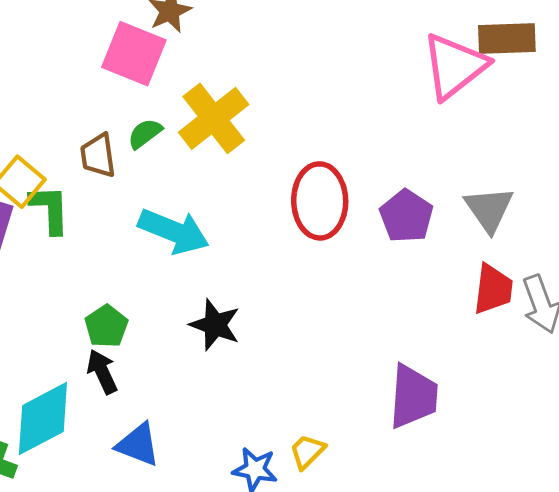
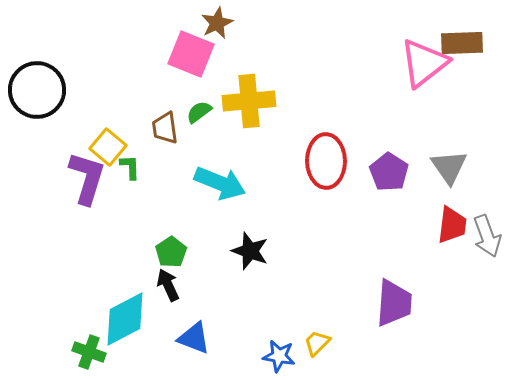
yellow cross: (214, 118) -> (249, 101), turned 33
green L-shape: (50, 209) -> (130, 167), size x0.7

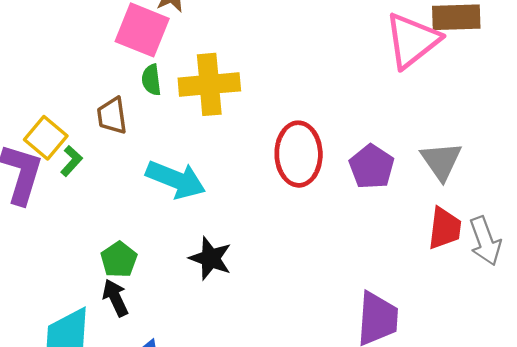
green semicircle: (199, 112) -> (151, 80), moved, turned -60
green L-shape: (130, 167) -> (71, 161), turned 44

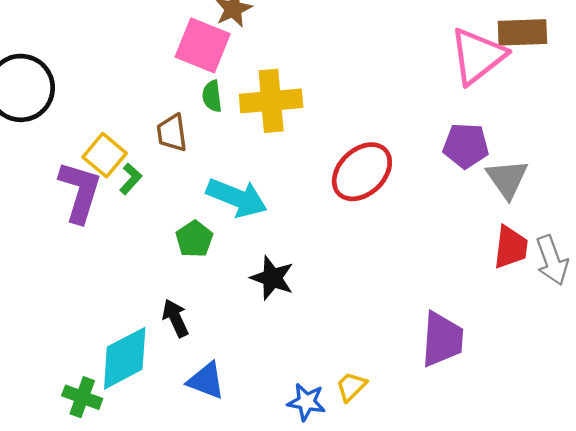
red ellipse: (299, 154) -> (362, 172), turned 48
purple pentagon: (372, 167) -> (466, 146), moved, turned -30
green pentagon: (119, 260) -> (194, 239), moved

